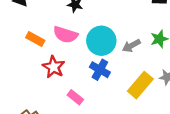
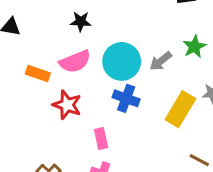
pink semicircle: (65, 35) -> (75, 62), turned -30
pink rectangle: (75, 97) -> (101, 138), turned 49

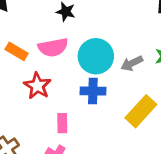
blue cross: (126, 98) -> (93, 91), turned -30

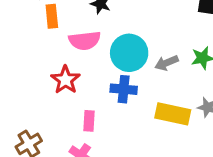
orange rectangle: (17, 51) -> (52, 16), moved, turned 50
yellow rectangle: (141, 111) -> (173, 114), turned 56

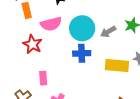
red star: (65, 80) -> (32, 44), moved
pink rectangle: (89, 121) -> (43, 78), moved

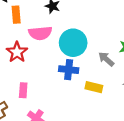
gray arrow: (108, 32) -> (106, 59), moved, turned 63
yellow rectangle: (117, 66) -> (94, 87), moved, size x0.7

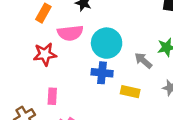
orange rectangle: (16, 15) -> (43, 13), turned 35
red star: (17, 52) -> (45, 54), turned 30

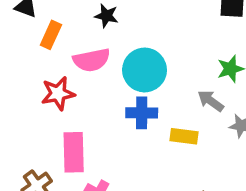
gray arrow: (143, 60) -> (211, 101), moved
pink rectangle: (52, 96) -> (74, 152), size x1.6

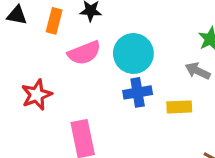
orange rectangle: (51, 35) -> (54, 21), moved
red star: (58, 93) -> (37, 95), moved

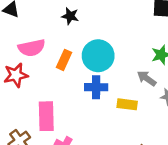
orange rectangle: (54, 21) -> (64, 60), moved
pink semicircle: (84, 53) -> (32, 48), moved

